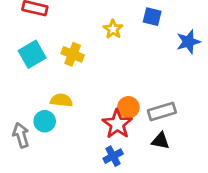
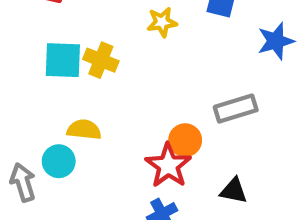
yellow star: (113, 29) -> (162, 22), turned 30
cyan square: (32, 54) -> (63, 60), moved, turned 32
gray rectangle: (162, 111) -> (236, 109), moved

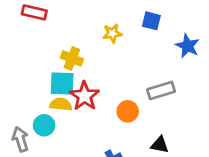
blue star: (276, 41) -> (188, 46), turned -30
cyan square: (63, 60) -> (62, 83), moved
red star: (168, 165) -> (84, 96), moved

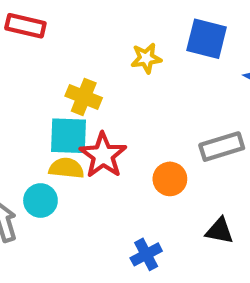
blue square: (151, 21) -> (207, 39), size x1.4

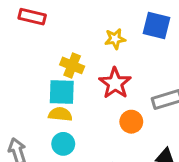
red star: (103, 155) -> (115, 83), moved
cyan circle: (40, 201) -> (63, 144), moved

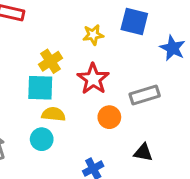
yellow cross: (72, 65) -> (51, 61), turned 35
yellow semicircle: (60, 114) -> (53, 114), moved

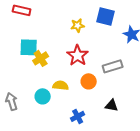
yellow cross: (51, 61) -> (41, 58), moved
cyan square: (40, 88) -> (29, 47), moved
yellow semicircle: (53, 114) -> (61, 85), moved

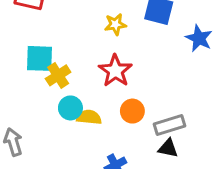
gray rectangle: (113, 66) -> (170, 125), moved
cyan circle: (43, 96) -> (70, 108), moved

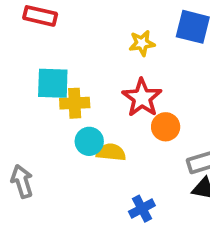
yellow cross: (58, 75) -> (75, 103), turned 30
orange circle: (132, 111) -> (166, 127), moved

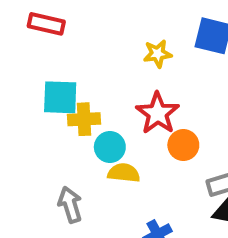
cyan circle: (89, 141) -> (110, 147), moved
gray arrow: (22, 181) -> (70, 205), moved

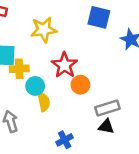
yellow star: (158, 54) -> (44, 30), moved, size x1.5
yellow semicircle: (124, 173) -> (44, 102), turned 72

